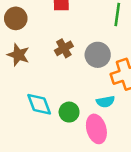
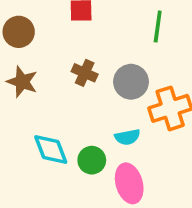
brown cross: (64, 48) -> (85, 73), turned -36
cyan semicircle: (105, 102) -> (127, 137), moved

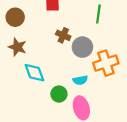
brown cross: (85, 73) -> (63, 35), moved
cyan diamond: (51, 149) -> (34, 73), moved

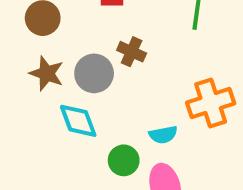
gray circle: (82, 47) -> (94, 73), moved

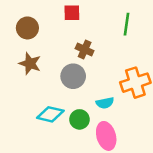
gray circle: (94, 73) -> (73, 76), moved
cyan diamond: (78, 121) -> (50, 114), moved, turned -56

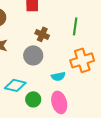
green line: (126, 24) -> (75, 26), moved
green circle: (79, 119) -> (33, 99), moved

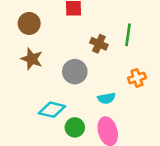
brown cross: (42, 34) -> (99, 44), moved
orange cross: (82, 60) -> (137, 78), size x0.6

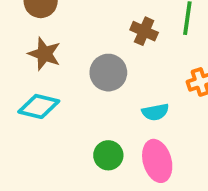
cyan diamond: (52, 110) -> (39, 106), moved

